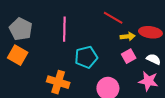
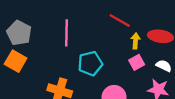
yellow arrow: (128, 36) -> (136, 41), turned -80

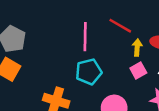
pink line: (66, 33) -> (85, 37), moved

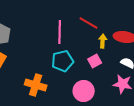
pink square: (138, 70) -> (95, 61), moved

